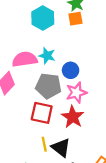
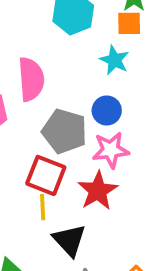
cyan star: (47, 56) -> (114, 60), moved
pink semicircle: (25, 59) -> (31, 79), turned 85
yellow line: (44, 144) -> (43, 207), moved

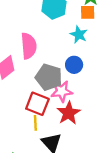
pink star: (111, 150) -> (62, 91), moved

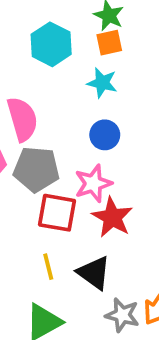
gray pentagon: (49, 77) -> (36, 169), moved
yellow line: (35, 123) -> (48, 267), moved

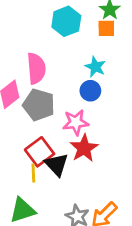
cyan star: (102, 83) -> (95, 67), moved
red square: (57, 213) -> (40, 152), moved, turned 32
black triangle: (94, 273) -> (57, 165), moved

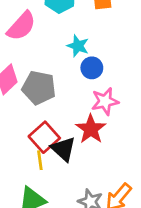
cyan star: (95, 67) -> (78, 46), moved
pink semicircle: (36, 68) -> (21, 26), moved, turned 52
pink star: (76, 122) -> (105, 101), moved

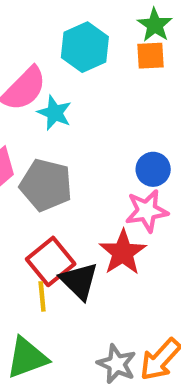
cyan star: (78, 46) -> (55, 113), moved
blue circle: (92, 68) -> (153, 169), moved

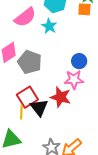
cyan star: (55, 113) -> (49, 26), moved
red star: (123, 252) -> (61, 97), turned -30

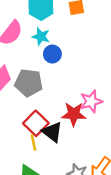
blue circle: (79, 61) -> (52, 54), moved
pink star: (74, 80) -> (91, 101), moved

